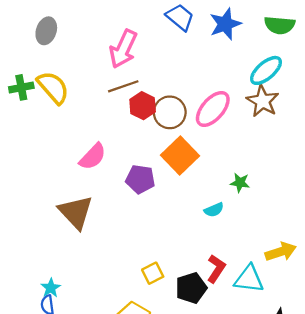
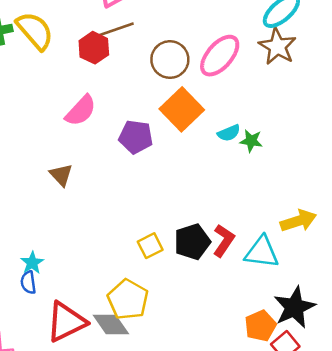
red hexagon: (143, 106) -> (94, 48), moved
cyan semicircle: (214, 210) -> (229, 133), moved
brown triangle: (76, 212) -> (61, 175), size x0.6
black pentagon: (191, 288) -> (192, 242), moved

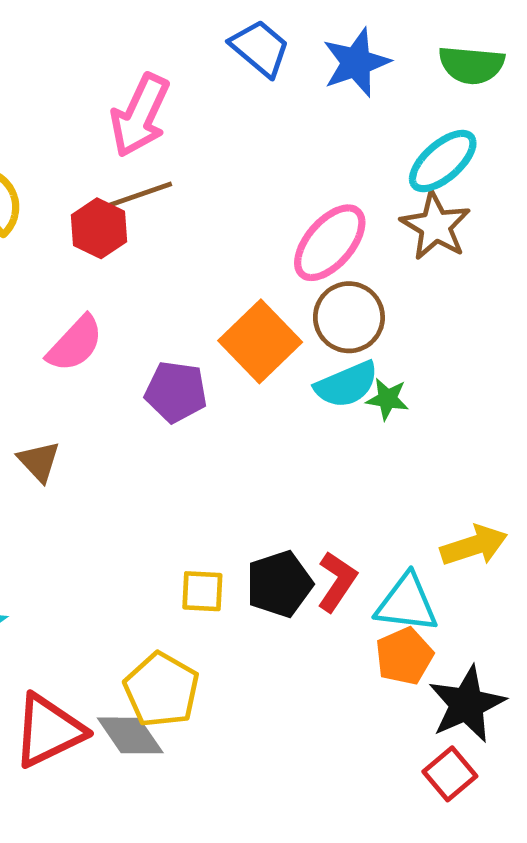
brown circle: (170, 60) -> (349, 317), moved
cyan semicircle: (229, 133) -> (347, 385), size x1.5
yellow square: (150, 246) -> (202, 591), turned 30
orange pentagon: (260, 326) -> (404, 656), moved

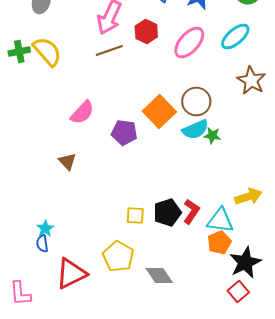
brown star: (435, 226) -> (251, 80), moved
red hexagon: (99, 228) -> (146, 32), moved
pink ellipse: (330, 243) -> (189, 42), moved
gray diamond: (130, 735) -> (159, 276), moved

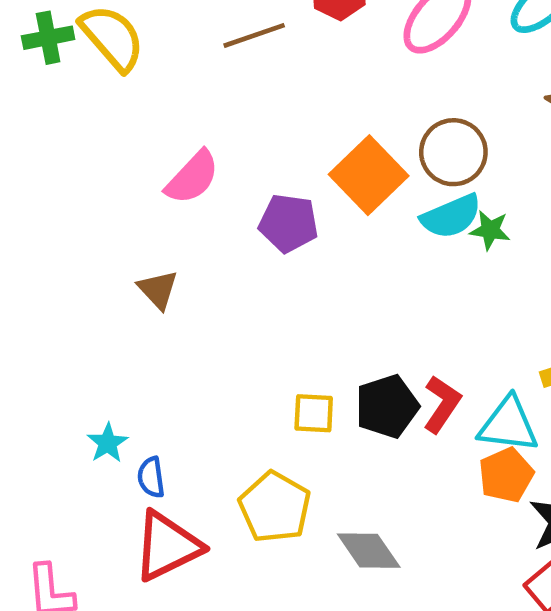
blue semicircle: (42, 244) -> (151, 477), moved

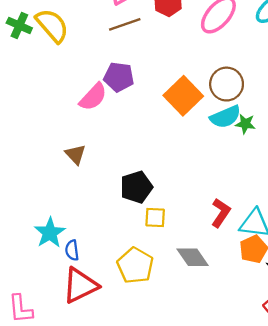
green cross: (48, 38) -> (19, 26), turned 35
purple pentagon: (289, 223) -> (119, 77), moved
black pentagon: (387, 406) -> (136, 187), moved
cyan star: (108, 443) -> (50, 233), size x1.5
gray diamond: (369, 551) -> (193, 257), moved

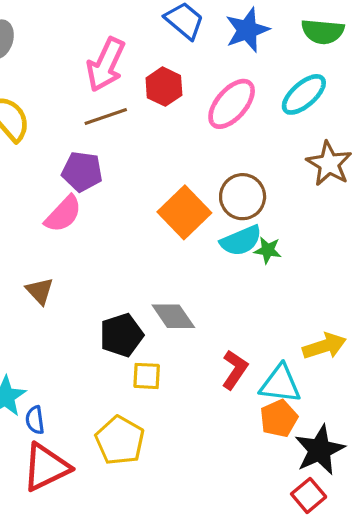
purple pentagon: (119, 77) -> (82, 172), moved
gray diamond: (193, 257) -> (173, 316), moved

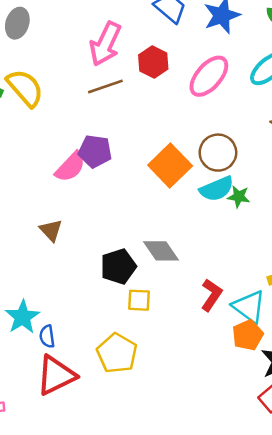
purple pentagon: (82, 172) -> (95, 151), moved
cyan triangle: (280, 384) -> (249, 307), turned 30

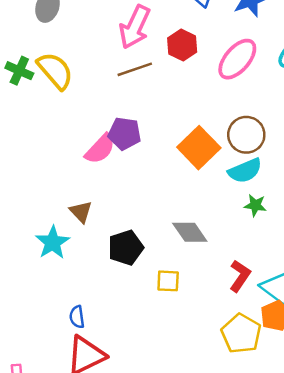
green star: (239, 197) -> (255, 205), moved
black pentagon: (118, 266) -> (126, 248), moved
cyan star: (22, 317) -> (53, 242), moved
yellow pentagon: (117, 353) -> (241, 334), moved

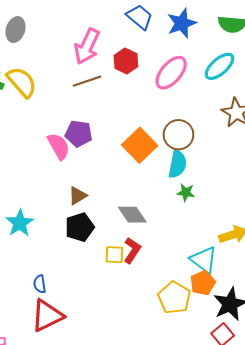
pink semicircle: (100, 149) -> (59, 146), turned -72
cyan semicircle: (245, 171) -> (177, 164), turned -56
brown triangle: (81, 212) -> (78, 196), moved, turned 42
red L-shape: (240, 276) -> (132, 250), moved

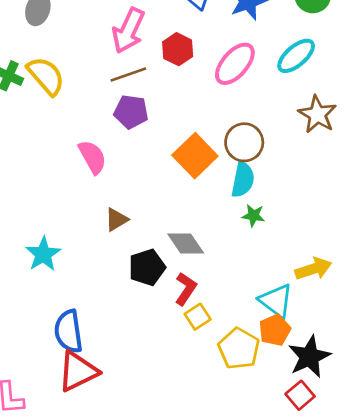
purple pentagon: (79, 134) -> (131, 112), moved
black pentagon: (80, 227) -> (147, 267), moved
yellow square: (114, 255) -> (198, 317), moved, turned -36
blue semicircle: (40, 284) -> (68, 331), size x1.8

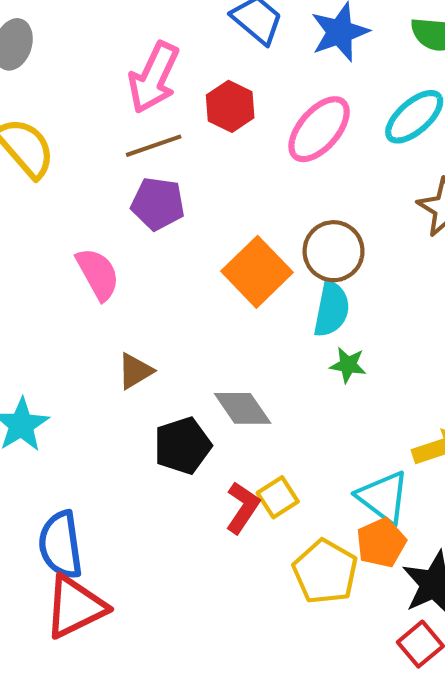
red L-shape: (186, 289) -> (243, 508), moved
yellow square: (198, 317) -> (278, 497), moved

